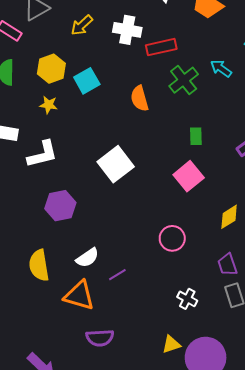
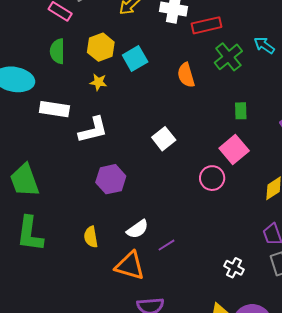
white square: (116, 164) -> (164, 139), size x0.7
pink circle: (172, 238) -> (212, 178), moved
yellow semicircle: (39, 265) -> (91, 237), size x0.7

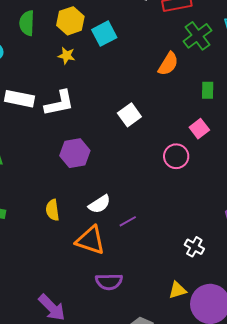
orange semicircle: (186, 75) -> (168, 64), moved, turned -135
white rectangle: (54, 109) -> (20, 99), moved
pink square: (234, 149) -> (199, 129), size x0.7

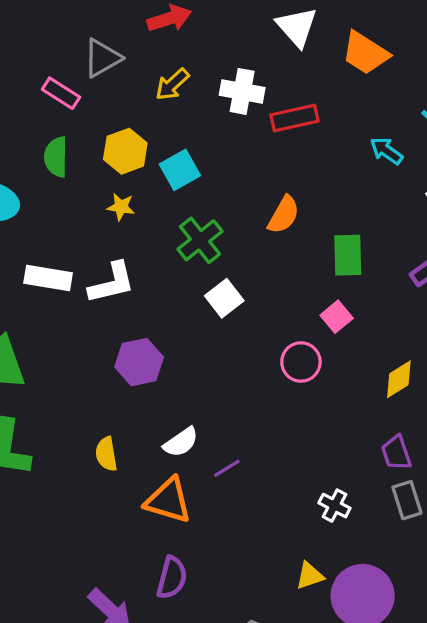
green cross: (198, 36) -> (200, 240), moved
green rectangle: (208, 90) -> (348, 255), size x1.5
purple semicircle: (109, 282) -> (172, 578), moved, turned -72

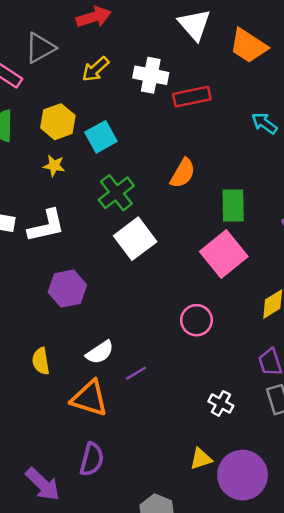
white square: (224, 298) -> (135, 239), size x1.4
pink square: (337, 317) -> (224, 254), size x1.8
pink circle: (301, 362) -> (196, 320), moved

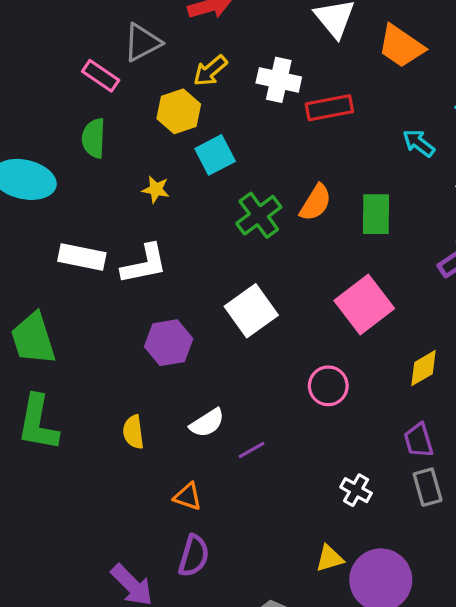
yellow hexagon: (58, 122) -> (179, 111), moved
green cross: (116, 193) -> (259, 215), moved
green rectangle: (233, 205) -> (376, 214), moved
white square: (135, 239) -> (251, 311), moved
orange triangle: (89, 398) -> (188, 497), moved, size x0.6

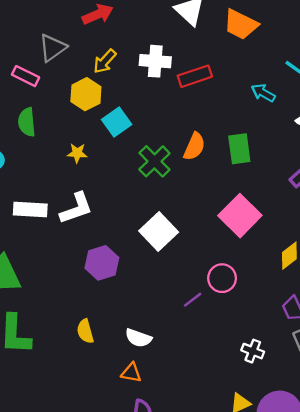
white semicircle: (207, 423) -> (138, 338), moved, turned 60
purple line: (251, 450) -> (193, 300), moved

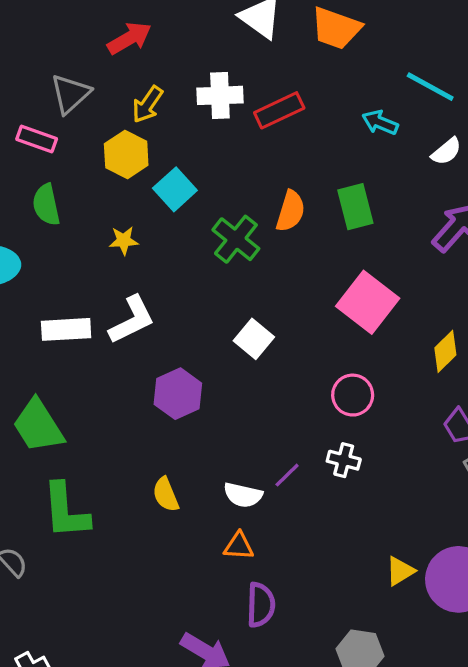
white square: (159, 231) -> (254, 339), size x0.7
purple line: (193, 300) -> (287, 475), moved
white cross: (253, 351) -> (344, 460), moved

